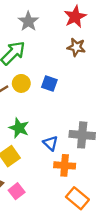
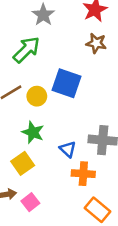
yellow circle: (21, 83) -> (37, 96), moved
blue square: (49, 83) -> (67, 83), size x1.6

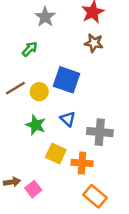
green arrow: (26, 50) -> (30, 49), size x0.6
blue triangle: (68, 149) -> (68, 119), moved
yellow square: (23, 163) -> (56, 153), moved, turned -30

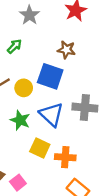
brown star: (94, 43) -> (66, 50), moved
blue triangle: (68, 119) -> (51, 114), size x1.6
gray cross: (100, 132) -> (85, 108), moved

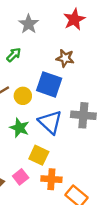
orange cross: (65, 157) -> (51, 179), moved
pink square: (18, 183) -> (21, 177), moved

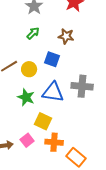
green arrow: (14, 55) -> (33, 33), moved
blue square: (49, 84) -> (52, 59), size x0.7
blue triangle: (50, 122) -> (53, 92), turned -35

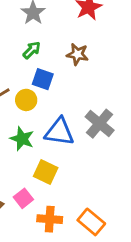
blue square: (52, 59) -> (43, 79), moved
gray cross: (82, 86) -> (100, 124), turned 35
orange cross: (54, 142) -> (50, 219), moved

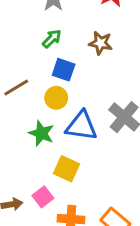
yellow circle: (26, 100) -> (56, 98), moved

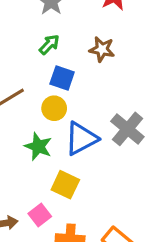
blue triangle: (81, 126) -> (81, 139), turned -36

